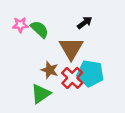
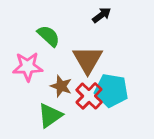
black arrow: (85, 23) -> (102, 15), moved
pink star: (20, 25) -> (28, 67), moved, size x1.5

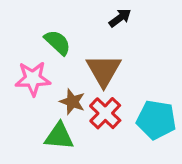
cyan pentagon: (111, 90) -> (156, 120), moved
green triangle: (50, 115) -> (59, 136), turned 40

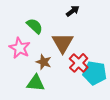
pink star: (33, 79) -> (20, 48), turned 30
red cross: (105, 113) -> (79, 63), moved

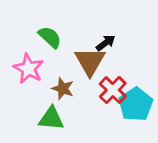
black arrow: (73, 11) -> (106, 43), moved
cyan pentagon: (95, 73) -> (136, 104), turned 30

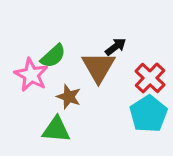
green semicircle: (50, 37) -> (53, 56), moved, turned 95
red cross: (113, 90) -> (150, 78), moved

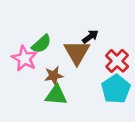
brown star: (69, 97) -> (54, 76), turned -30
green triangle: (56, 130) -> (56, 95), moved

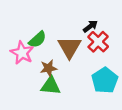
black arrow: (90, 37) -> (90, 26), moved
red cross: (117, 61) -> (98, 42), moved

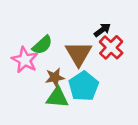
cyan pentagon: (105, 80) -> (84, 86), moved

